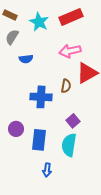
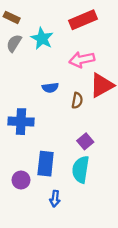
cyan star: (39, 22) -> (42, 38), moved
blue semicircle: (26, 59) -> (50, 88), moved
blue cross: (41, 97) -> (21, 122), moved
purple circle: (16, 129) -> (21, 180), moved

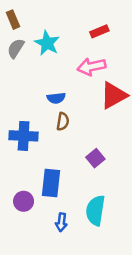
brown rectangle: (12, 17) -> (13, 20), turned 42
red rectangle: (83, 20) -> (99, 31), moved, size x0.6
brown semicircle: (77, 100) -> (63, 122), moved
cyan semicircle: (81, 169) -> (95, 210), moved

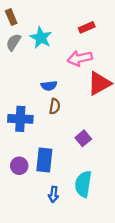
purple circle: (24, 201) -> (19, 166), moved

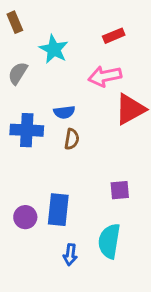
gray semicircle: (13, 42) -> (18, 73), moved
blue cross: (20, 119) -> (27, 130), moved
purple square: (83, 138) -> (120, 190), moved, turned 35

